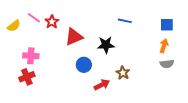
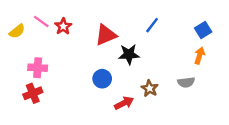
blue line: (125, 21) -> (152, 25), turned -64
blue square: (167, 25) -> (203, 30), turned -32
red triangle: (74, 37) -> (106, 35), moved
gray semicircle: (167, 64) -> (186, 82), moved

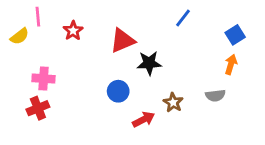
pink line: (41, 21) -> (38, 17), moved, turned 49
blue line: (152, 25) -> (183, 18), moved

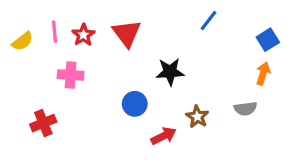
pink line: (38, 17) -> (55, 32), moved
red triangle: (122, 41) -> (127, 33), moved, turned -44
pink cross: (44, 79) -> (71, 75), moved

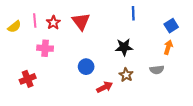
blue line: (208, 20) -> (133, 13), turned -40
black star: (170, 72) -> (124, 47), moved

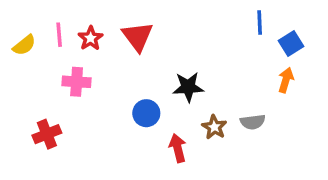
blue line: (133, 13) -> (260, 23), moved
black star: (124, 47) -> (188, 87), moved
gray semicircle: (157, 70) -> (253, 122), moved
red arrow: (105, 87) -> (178, 148), turned -77

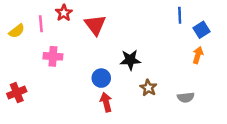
red star: (90, 38) -> (64, 13), moved
gray semicircle: (253, 122) -> (186, 97), moved
red cross: (47, 134) -> (17, 93), moved
red arrow: (178, 148) -> (106, 102), moved

